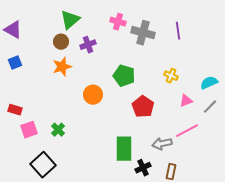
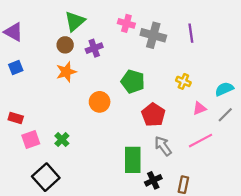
gray arrow: (162, 144) -> (163, 146), moved, turned 66

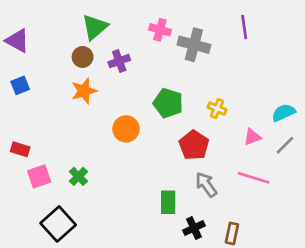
purple line: (191, 33) -> (244, 27), moved
yellow cross: (183, 81) -> (217, 109), moved
pink line: (201, 141) -> (254, 178), turned 45
green rectangle: (133, 160) -> (168, 202), size x0.7

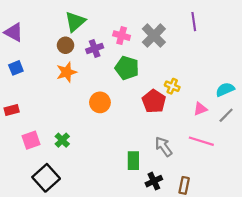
pink cross: (160, 30) -> (122, 36), moved
gray cross: (194, 45) -> (154, 36), turned 30
green pentagon: (168, 103) -> (127, 68), moved
red pentagon: (194, 145) -> (154, 101), moved
red rectangle: (20, 149) -> (12, 110), moved, turned -32

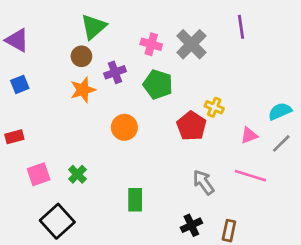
purple cross: (95, 48) -> (115, 72), moved
green rectangle: (133, 161) -> (135, 200), moved

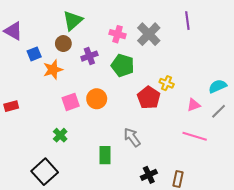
blue square: (20, 84) -> (34, 54), moved
orange star: (83, 90) -> (53, 70), moved
pink square: (39, 174) -> (71, 102), moved
gray arrow: (203, 182) -> (132, 137), moved

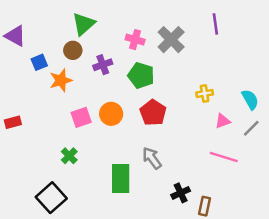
yellow cross: (167, 83) -> (205, 93), moved, turned -32
cyan semicircle: (218, 86) -> (250, 99), turned 84
red pentagon: (149, 98) -> (153, 113), moved
green rectangle: (105, 155) -> (121, 179), size x1.4
black cross: (149, 175) -> (181, 193), moved

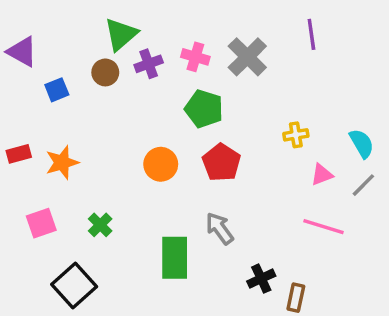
purple cross: (103, 65) -> (149, 64), moved
orange star: (61, 80) -> (62, 163), moved
pink square: (81, 117) -> (41, 223), moved
red rectangle: (13, 122) -> (19, 154), moved

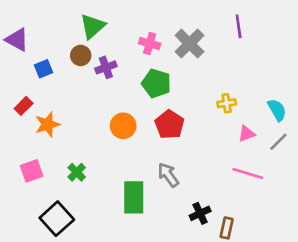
purple cross: (149, 64) -> (106, 67), moved
red rectangle: (19, 154) -> (24, 106), moved, turned -30

